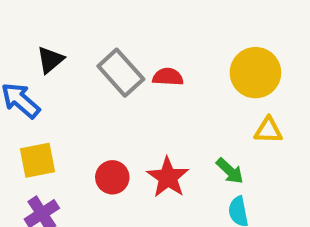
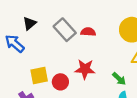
yellow square: (38, 160) -> (39, 76), moved
red star: (168, 177) -> (85, 69), moved, turned -30

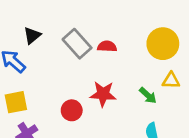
yellow square: (39, 76) -> (16, 102), moved
green arrow: (119, 79) -> (148, 95), moved

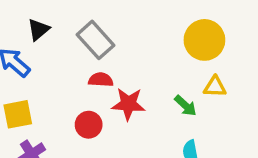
red semicircle: (107, 46) -> (101, 80), moved

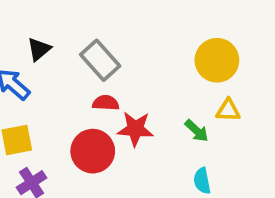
red circle: (89, 125) -> (93, 151), size x1.5

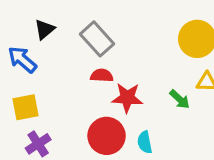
red circle: (93, 151) -> (107, 136), moved
cyan semicircle: (202, 181) -> (145, 142), moved

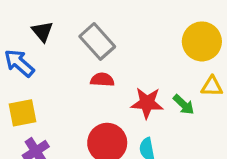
black triangle: (45, 29) -> (42, 32), turned -30
red star: (127, 98) -> (147, 103), moved

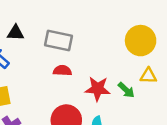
black triangle: (42, 32) -> (16, 33), turned -48
gray rectangle: (97, 41) -> (59, 41), turned -36

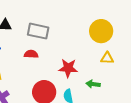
red semicircle: (62, 71) -> (31, 54), moved
green arrow: (126, 90) -> (93, 84), moved, turned 144

